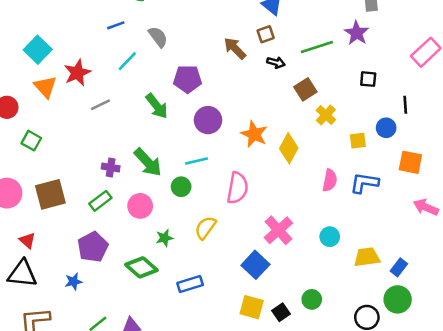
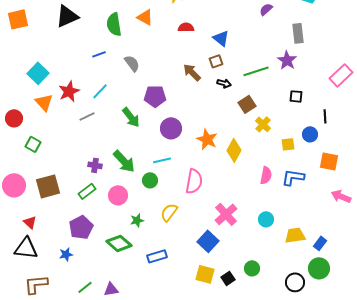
cyan line: (127, 61) -> (100, 91), moved

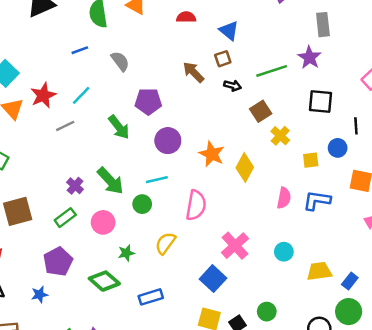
black square: (296, 96) -> (320, 101), size x1.5
purple cross: (95, 165) -> (75, 186), turned 32

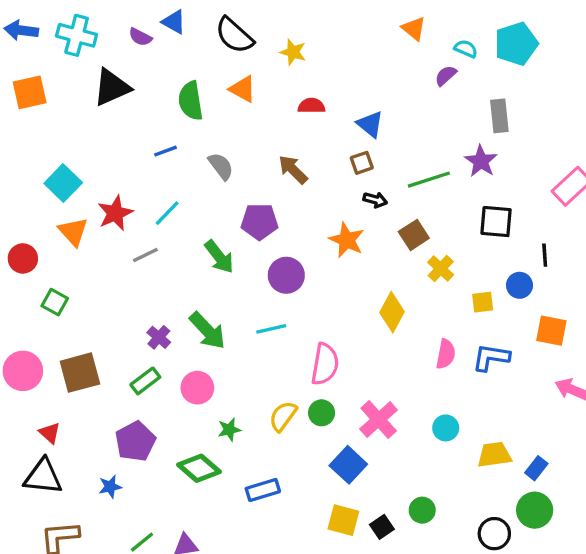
brown arrow: (193, 72) -> (293, 170), moved
orange star: (212, 154) -> (347, 240), moved
green circle: (142, 204) -> (322, 413), moved

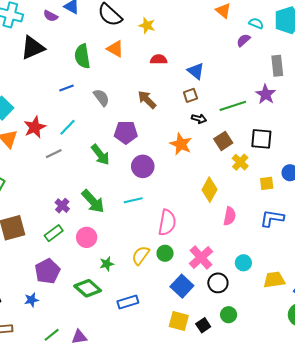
black square: (496, 222) -> (261, 139), moved
pink semicircle: (446, 354) -> (230, 216), moved
black circle: (494, 534) -> (218, 283), moved

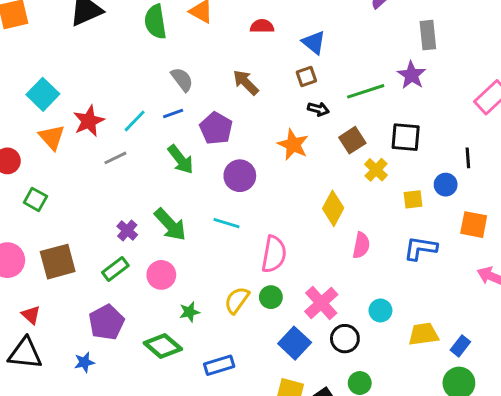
blue line: (66, 88) -> (173, 114), moved
purple pentagon: (126, 132) -> (216, 128), turned 30
cyan line: (133, 200) -> (226, 223), turned 30

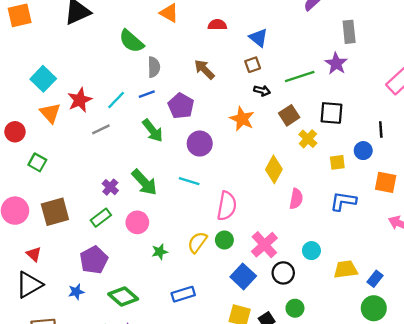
green semicircle: (155, 22) -> (131, 41), moved, turned -40
gray semicircle: (182, 79) -> (154, 67), turned 36
green diamond: (163, 346) -> (123, 296), moved
black triangle: (25, 353) -> (29, 285), turned -36

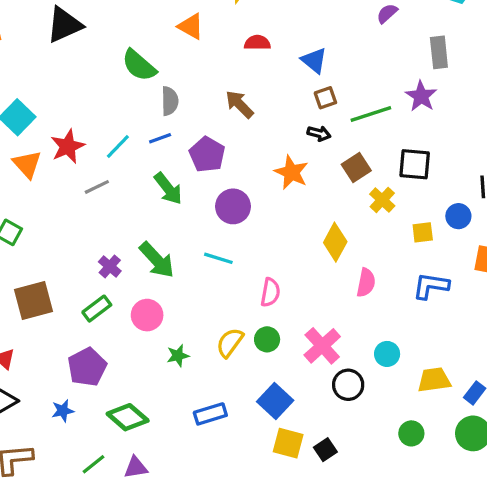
brown square: (253, 65) -> (325, 98), moved
pink semicircle: (227, 206) -> (270, 292), size x0.7
blue square: (243, 276) -> (275, 401), moved
green circle: (295, 308) -> (411, 433), moved

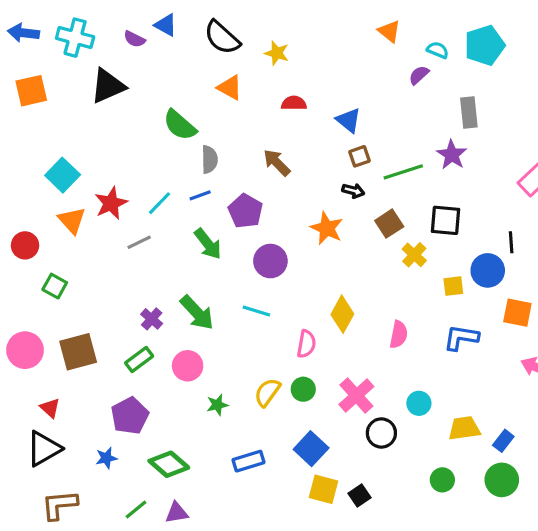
blue circle: (458, 216) -> (488, 270), size x1.4
yellow diamond: (335, 242) -> (342, 314), moved

